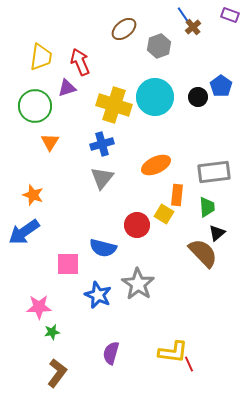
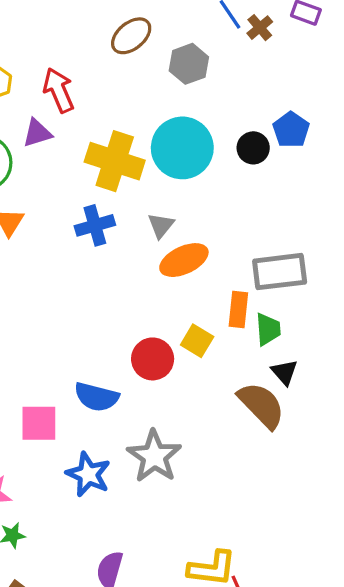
brown cross: (193, 27) -> (260, 28), moved
gray triangle: (102, 178) -> (161, 225), moved, size x0.7
orange rectangle: (177, 195) -> (238, 309), moved
black triangle: (217, 233) -> (284, 372), turned -30

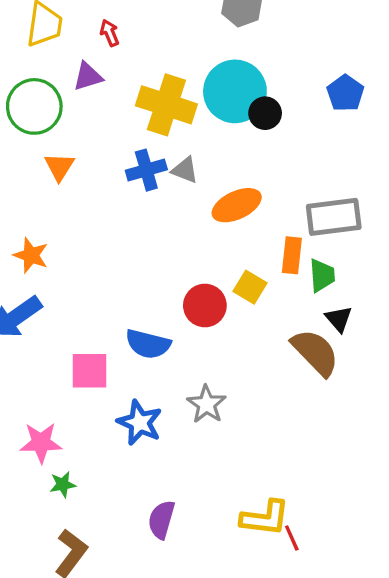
red arrow: (59, 90) -> (110, 33), size x0.6
blue pentagon: (291, 130) -> (345, 93), moved
black circle: (253, 148) -> (265, 113), moved
gray triangle: (161, 225) -> (185, 170), moved, turned -48
gray star: (154, 456) -> (207, 404), size x0.7

